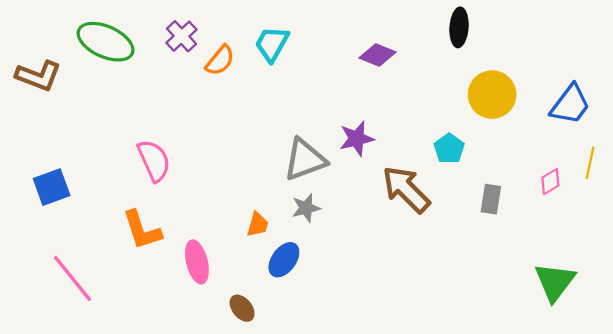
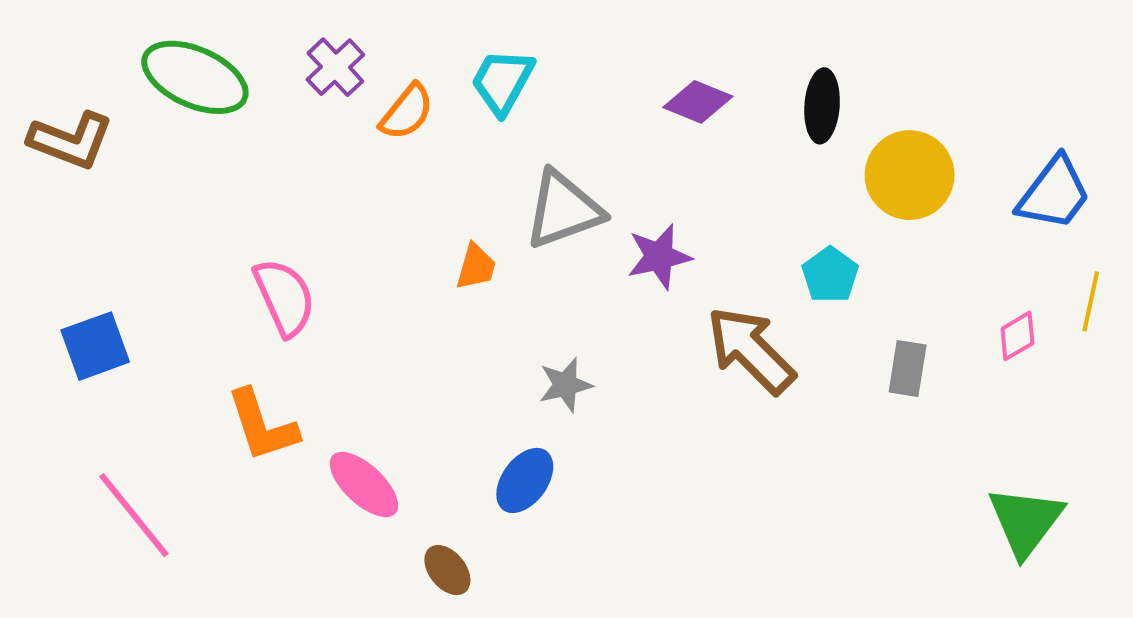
black ellipse: (459, 27) -> (822, 106), moved
gray triangle: (305, 160) -> (563, 210), moved
orange trapezoid: (257, 225) -> (476, 267), moved
pink ellipse: (197, 262) -> (364, 485), turned -33

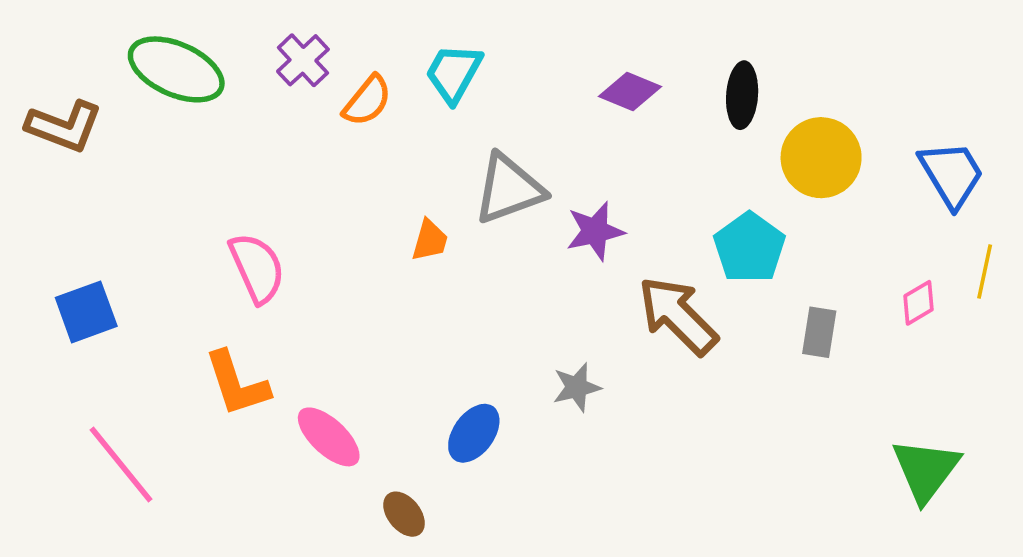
blue trapezoid: (1054, 193) -> (952, 174), turned -68
cyan pentagon: (830, 275) -> (749, 248), size x1.4
gray star: (565, 385) -> (577, 387), moved

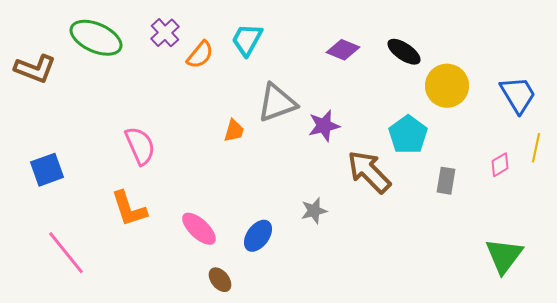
black ellipse: (742, 95) -> (404, 52), turned -60
pink ellipse: (329, 437) -> (199, 229), moved

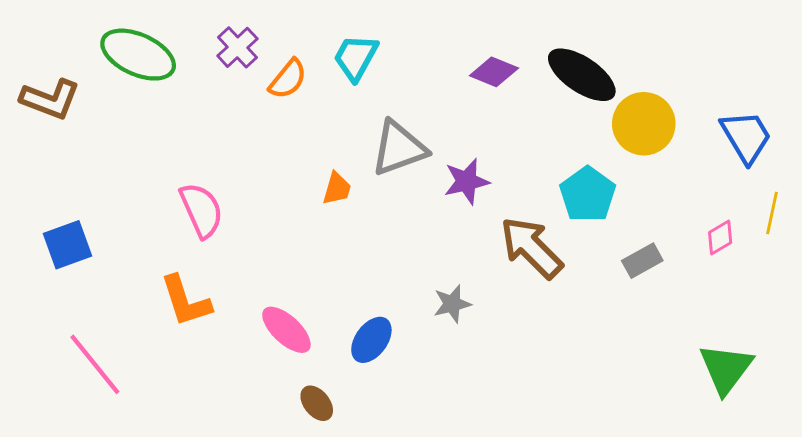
black ellipse: (404, 52) -> (582, 75), size x1.4
gray rectangle: (446, 181) -> (642, 261), turned 52

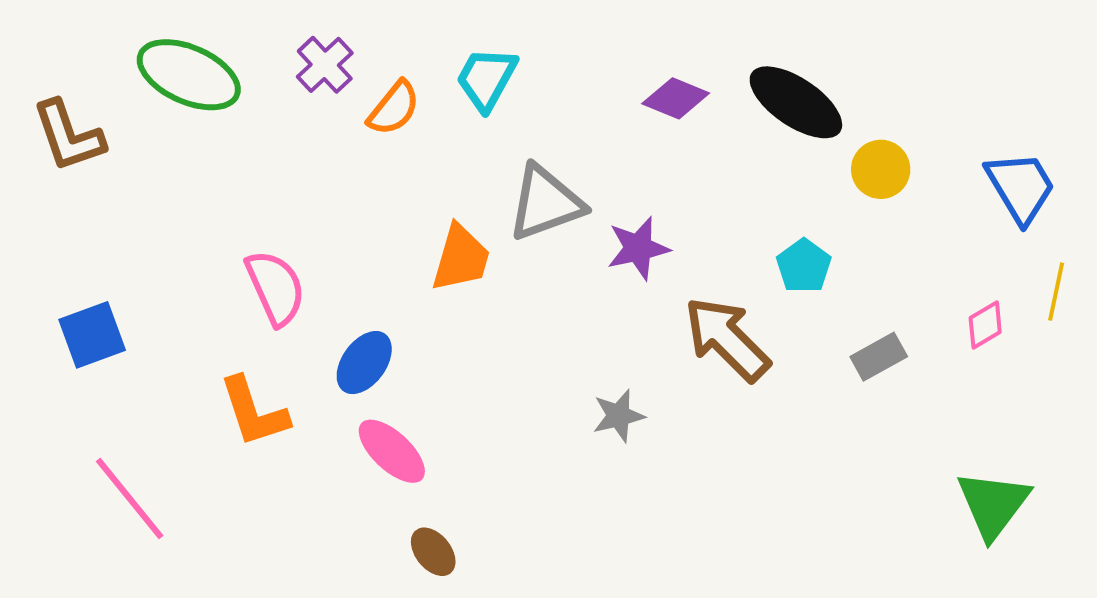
brown L-shape: (50, 99) -> (68, 136), turned 50
yellow circle: (644, 124) -> (881, 169), size x0.7
orange trapezoid: (337, 189) -> (461, 258), size x1.5
cyan pentagon: (588, 194) -> (804, 266), size x0.7
blue ellipse: (371, 340) -> (364, 363), moved

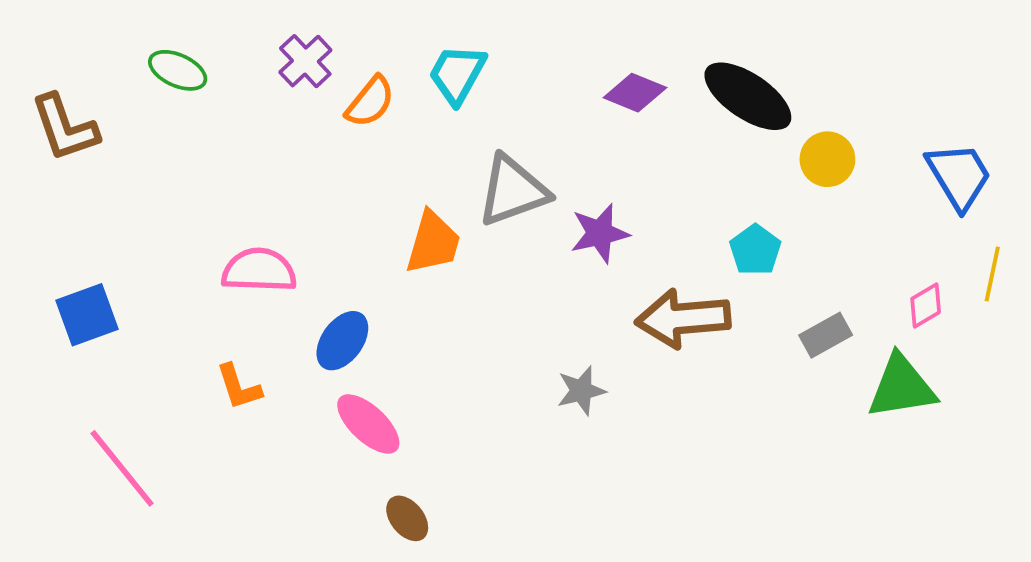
green ellipse: (189, 75) -> (178, 70), size x0.6
pink semicircle: (275, 288) -> (259, 270), turned -64
brown arrow: (727, 339) -> (683, 318), turned -50
orange L-shape: (254, 412) -> (239, 387), size x0.7
green triangle: (993, 504) -> (902, 387), moved, turned 44

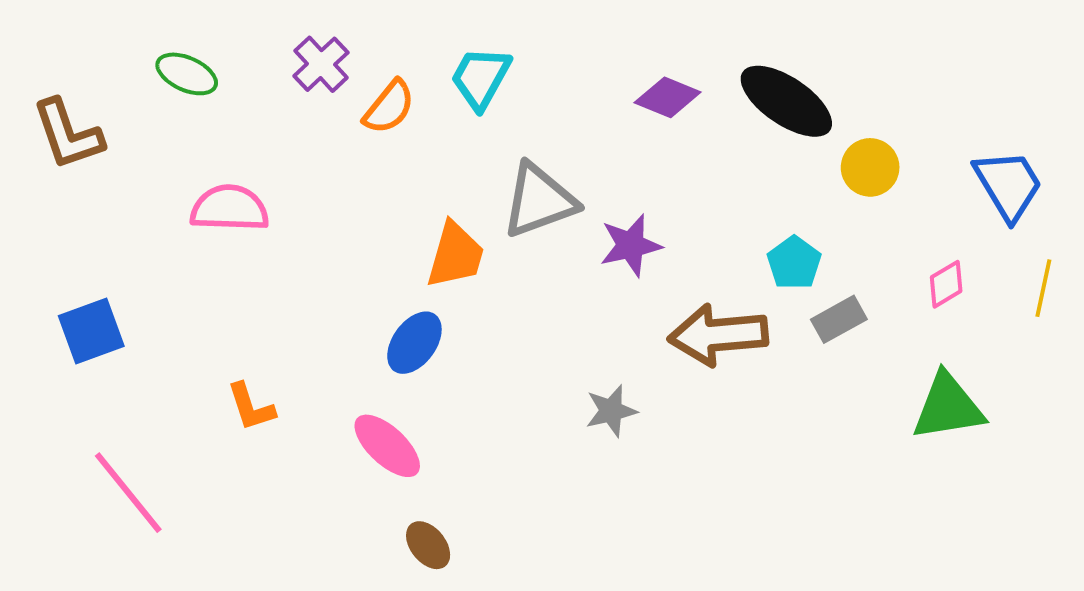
pink semicircle: (259, 270) -> (229, 208), moved
pink diamond: (926, 305) -> (946, 284), moved
gray rectangle: (826, 335) -> (839, 319), moved
blue ellipse: (342, 341) -> (414, 343), moved

